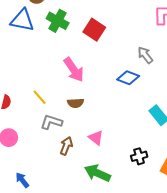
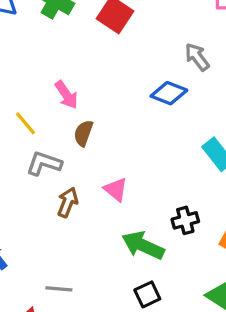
pink arrow: (74, 70) -> (66, 95), moved, size x0.7
brown semicircle: (76, 103) -> (83, 133), turned 112
green arrow: (97, 173) -> (143, 245), moved

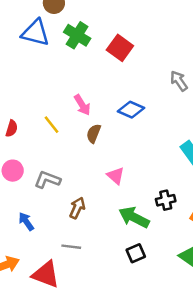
blue diamond: (169, 93) -> (131, 110), moved
gray L-shape: (44, 163) -> (47, 180), moved
brown arrow: (68, 202) -> (77, 208), moved

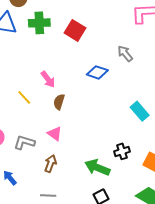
green cross: (77, 35) -> (39, 23), turned -30
blue diamond: (131, 110) -> (97, 72), moved
pink triangle: (116, 176) -> (55, 134), moved

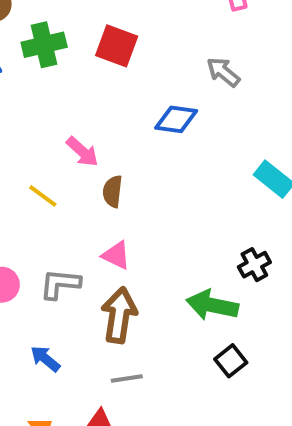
brown arrow: (50, 164) -> (119, 315), size x1.5

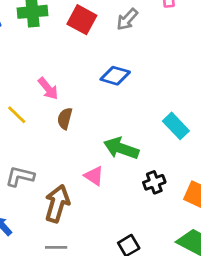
gray arrow: (223, 72) -> (127, 19), moved, turned -95
pink triangle: (116, 255) -> (94, 176), moved
green arrow: (212, 305) -> (121, 148), moved

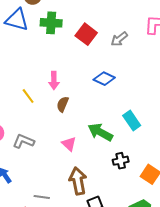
pink arrow: (48, 88) -> (54, 80), turned 30
cyan rectangle: (176, 126) -> (132, 121), moved
pink triangle: (94, 176) -> (69, 144), moved
brown arrow: (57, 204) -> (78, 181), moved, turned -36

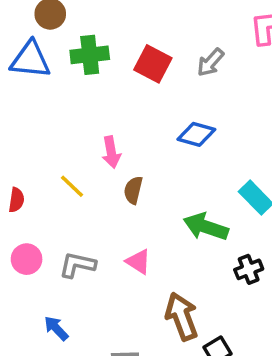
pink triangle: (69, 144) -> (138, 262), moved

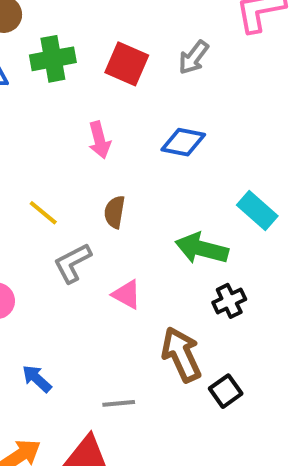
pink arrow: (111, 152) -> (99, 140), moved
gray L-shape: (77, 265) -> (73, 263), moved, turned -36
black cross: (249, 269) -> (229, 301), moved

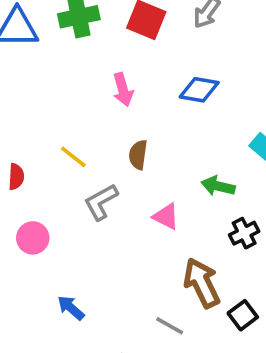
green arrow: (202, 248) -> (218, 186), size x0.7
pink triangle: (127, 294) -> (166, 216), moved
gray line: (119, 403) -> (170, 326), moved, turned 36

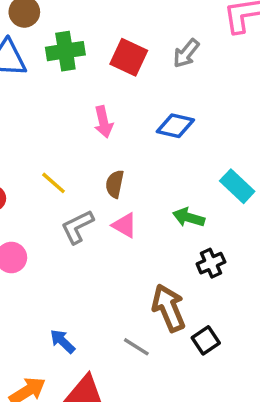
pink triangle: (166, 216) -> (125, 225), moved
blue arrow: (71, 308) -> (63, 341), moved

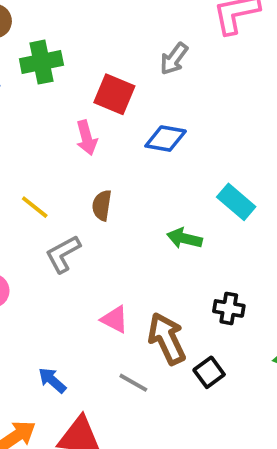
red square: (129, 57) -> (114, 94), moved
pink triangle: (125, 225) -> (115, 319), moved
black cross: (211, 263) -> (229, 308), moved, turned 36

